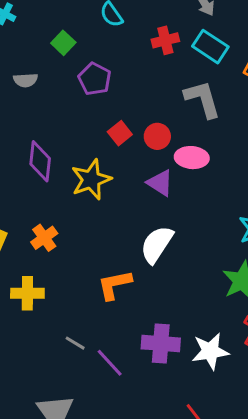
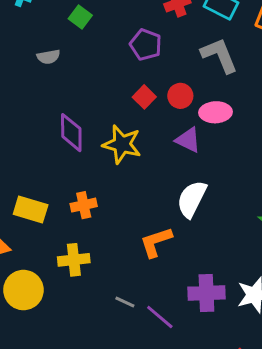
purple pentagon: (95, 79) -> (146, 45), moved
yellow star: (91, 180) -> (122, 144), turned -30
orange cross: (44, 238) -> (84, 205), turned 30

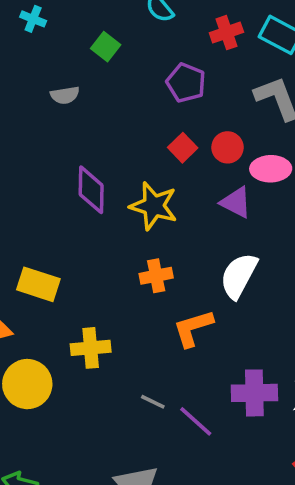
orange cross: (84, 205) -> (156, 276), moved

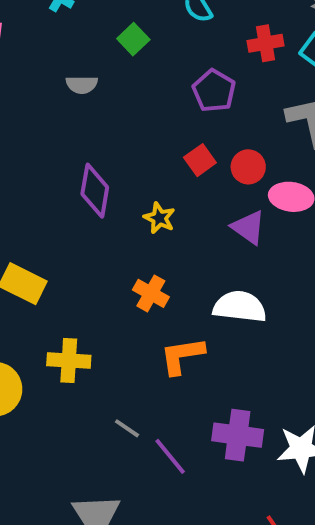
yellow star: (154, 206) -> (159, 218), size x0.6
orange cross: (156, 276) -> (151, 293), turned 32
white semicircle: (239, 276) -> (240, 307), turned 60

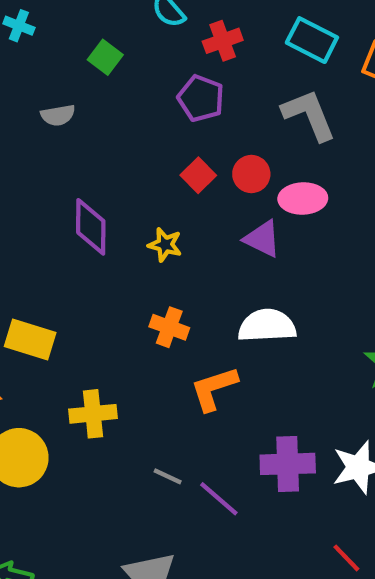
red cross: (266, 43) -> (223, 41), moved

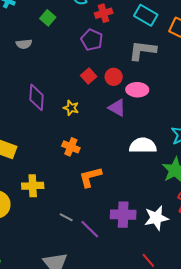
gray L-shape: (309, 115) -> (142, 50), turned -64
white semicircle: (267, 326) -> (143, 146), moved

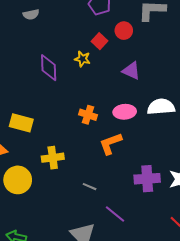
red circle: (114, 77) -> (124, 31), moved
pink ellipse: (137, 90) -> (125, 112), moved
yellow star: (71, 108) -> (82, 59), moved
purple line: (90, 229) -> (115, 214), moved

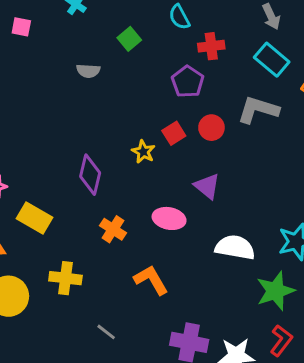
purple diamond: (49, 68) -> (90, 175), moved
pink ellipse: (125, 112) -> (169, 218), moved
orange cross: (88, 115) -> (113, 229), moved
orange L-shape: (110, 144) -> (151, 280), turned 65

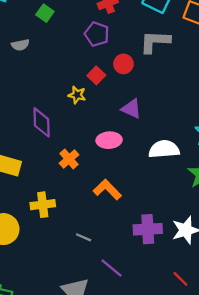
orange cross: (113, 229) -> (69, 159), turned 30

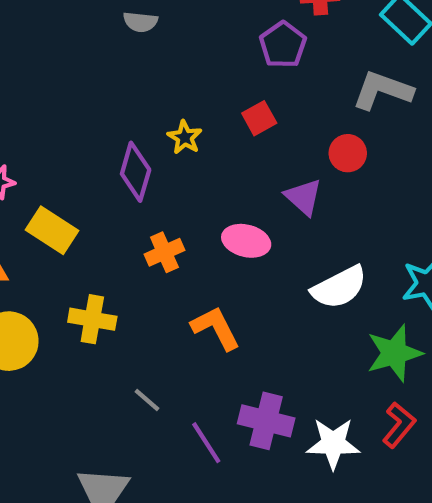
red circle: (123, 64) -> (348, 153), moved
yellow star: (77, 95) -> (185, 137), moved
white semicircle: (164, 149) -> (339, 287), turned 140
purple line: (111, 268) -> (206, 443), moved

